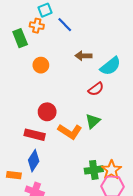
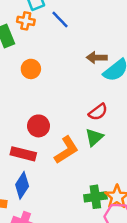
brown arrow: (83, 56) -> (97, 58), moved
red semicircle: (96, 89) -> (98, 112), moved
orange L-shape: (70, 132) -> (66, 150), turned -65

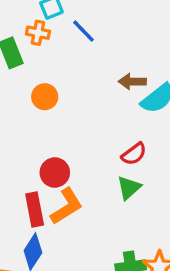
orange L-shape: (66, 150) -> (67, 206), moved
red rectangle: (23, 154) -> (35, 210), turned 65

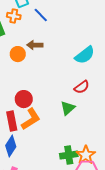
brown arrow: (132, 82) -> (35, 45), moved
red semicircle: (134, 154) -> (82, 87), moved

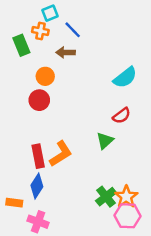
brown arrow: (35, 45) -> (65, 52), moved
red circle: (24, 99) -> (39, 100), moved
green cross: (69, 155) -> (106, 197), turned -30

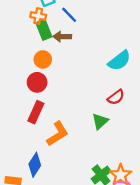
green rectangle: (21, 45) -> (44, 30), moved
red rectangle: (38, 156) -> (36, 112), moved, turned 35

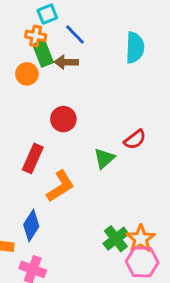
orange circle: (43, 59) -> (27, 74), moved
cyan semicircle: (119, 61) -> (135, 48), moved, turned -50
red circle: (37, 82) -> (63, 119), moved
green triangle: (100, 121) -> (104, 158), moved

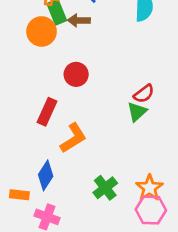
orange circle: (27, 74) -> (42, 31), size x1.4
green triangle: (104, 158) -> (137, 112), moved
green cross: (116, 239) -> (105, 188), moved

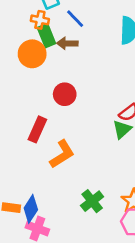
blue diamond: (46, 175) -> (31, 209), moved

